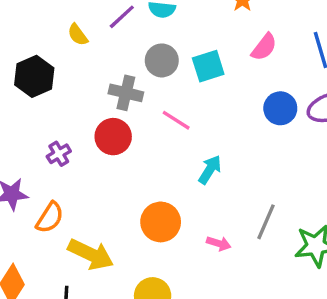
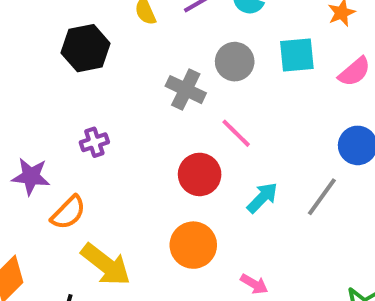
cyan square: (208, 66) -> (297, 55), moved
red circle: (113, 137) -> (200, 174), moved
gray line: (266, 222) -> (322, 197), moved

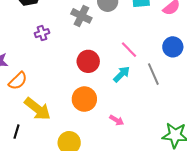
pink line: (236, 133) -> (129, 50), moved
purple cross: (94, 142) -> (42, 33), moved
gray line: (322, 197) -> (153, 74), turned -60

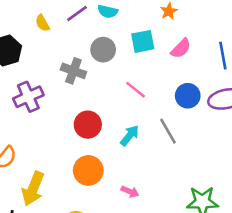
purple cross: (42, 33) -> (28, 97), size x1.6
pink line: (129, 50) -> (136, 90), moved
yellow arrow: (37, 109) -> (33, 189), turned 80

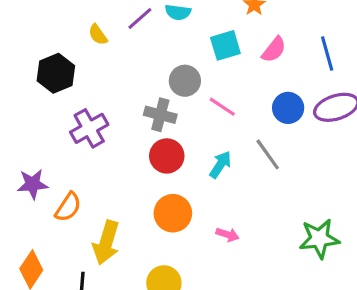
gray circle: (103, 50) -> (185, 81), moved
gray cross: (73, 71) -> (160, 115), moved

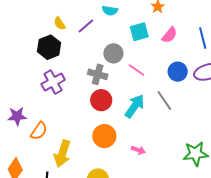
purple line: (140, 18) -> (86, 26), moved
black hexagon: (56, 73) -> (49, 47), moved
cyan arrow: (220, 165) -> (135, 106), size x1.4

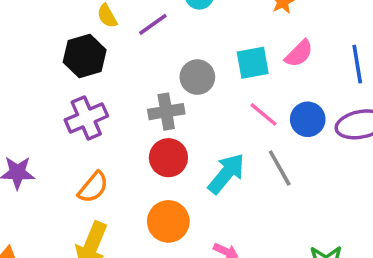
cyan square: (139, 32) -> (253, 63), moved
pink line: (136, 70) -> (264, 114), moved
gray cross: (98, 74) -> (166, 112), turned -30
orange semicircle: (39, 131) -> (93, 187), moved

